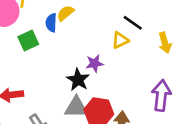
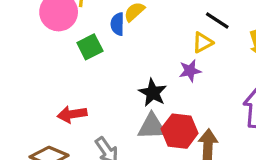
purple star: (95, 63) -> (190, 71), moved

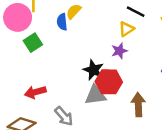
green square: (90, 47) -> (33, 43), moved
red hexagon: (180, 131) -> (109, 82), moved

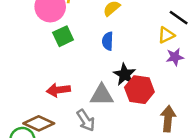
blue semicircle: (62, 22) -> (108, 41), moved
purple star: (119, 51) -> (175, 57), moved
gray triangle: (95, 95) -> (102, 95), moved

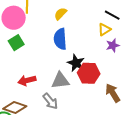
green square: (63, 36) -> (16, 43), moved
blue semicircle: (108, 41) -> (60, 39), size x1.5
brown arrow: (168, 119) -> (113, 93), turned -30

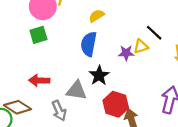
purple star: (113, 45) -> (126, 53), moved
red hexagon: (89, 73) -> (116, 104), moved

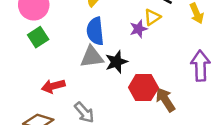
black star: (99, 76) -> (116, 62), turned 30
gray triangle: (76, 90) -> (92, 57), moved

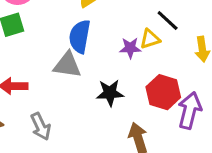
black star: (116, 62) -> (110, 93), moved
red hexagon: (143, 88) -> (163, 92), moved

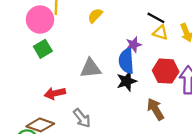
blue semicircle: (80, 36) -> (126, 61), moved
yellow triangle: (150, 39) -> (160, 33), moved, turned 49

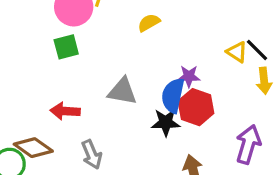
black line: (156, 18) -> (257, 50), moved
yellow triangle: (160, 33) -> (237, 52), moved
red hexagon: (166, 71) -> (196, 107), moved

